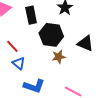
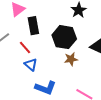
black rectangle: (31, 15) -> (33, 26), moved

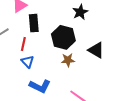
red line: (25, 47) -> (23, 44), turned 48

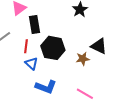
black hexagon: (63, 37) -> (53, 48), moved
brown star: (68, 60) -> (83, 59), moved

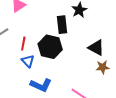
black rectangle: (34, 25) -> (62, 25), moved
brown star: (83, 59) -> (103, 67), moved

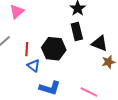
black rectangle: (62, 25) -> (77, 32), moved

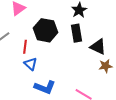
black hexagon: (54, 49) -> (45, 30), moved

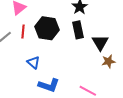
red line: (25, 47) -> (23, 32), moved
black triangle: (98, 47) -> (100, 43), turned 36

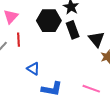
black hexagon: (47, 28) -> (49, 21), moved

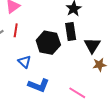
black hexagon: (49, 21) -> (48, 43), moved

